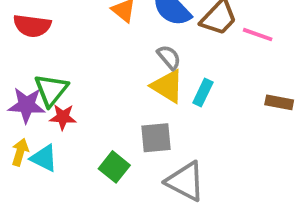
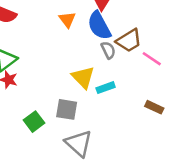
gray semicircle: (169, 57) -> (108, 50), moved
cyan rectangle: (203, 92) -> (106, 88), turned 30

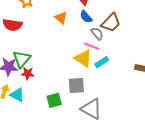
blue semicircle: (99, 26) -> (86, 17), size x0.6
pink line: (152, 59) -> (92, 46), moved
green square: (34, 122) -> (54, 100), turned 35

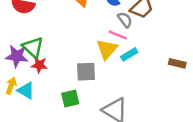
yellow triangle: (83, 58) -> (107, 49), turned 36
green triangle: (22, 59) -> (33, 47), turned -30
gray square: (76, 85) -> (86, 72), moved

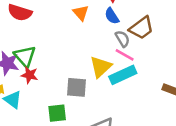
pink line: (118, 35) -> (125, 55), moved
cyan rectangle: (129, 54) -> (123, 75), size x1.5

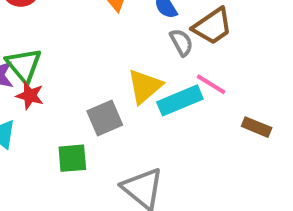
pink line: (125, 55) -> (211, 84), moved
gray square: (76, 87) -> (105, 118), turned -30

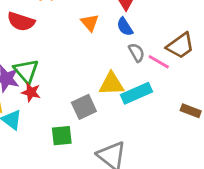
brown trapezoid: (212, 26) -> (180, 46), moved
pink line: (211, 84) -> (159, 62), moved
yellow triangle: (145, 86) -> (111, 84), turned 40

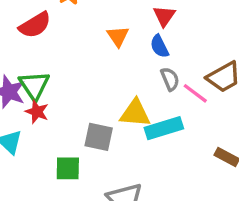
red semicircle: (21, 22) -> (35, 25), turned -56
gray square: (84, 107) -> (99, 137), turned 30

